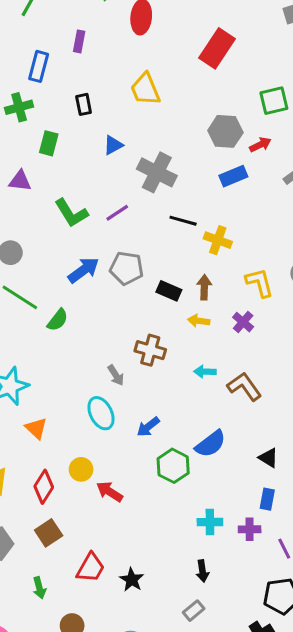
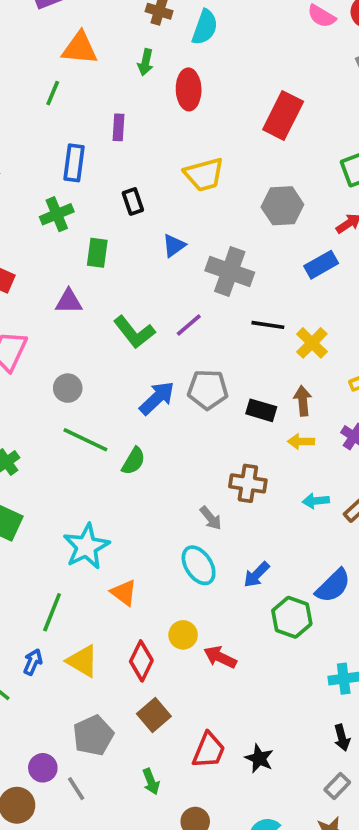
yellow trapezoid: (145, 89) -> (204, 175), turned -76
gray hexagon: (225, 131) -> (282, 206), moved
yellow cross: (218, 240) -> (312, 343), turned 32

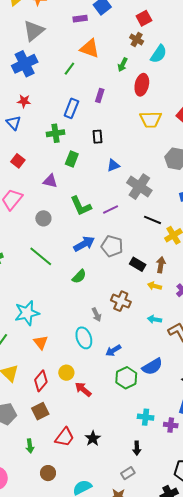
yellow trapezoid: (204, 175) -> (151, 119), moved
gray circle: (68, 388) -> (43, 218), moved
green semicircle: (133, 461) -> (79, 276), moved
black star: (259, 758) -> (93, 438), moved

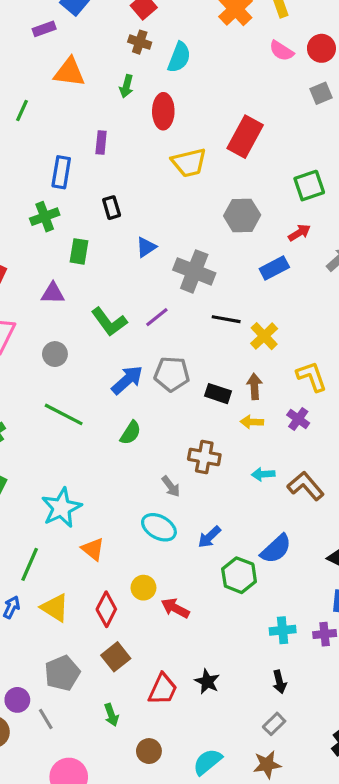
green line: (69, 69) -> (22, 111), moved
cyan ellipse: (84, 338) -> (159, 527), turned -30

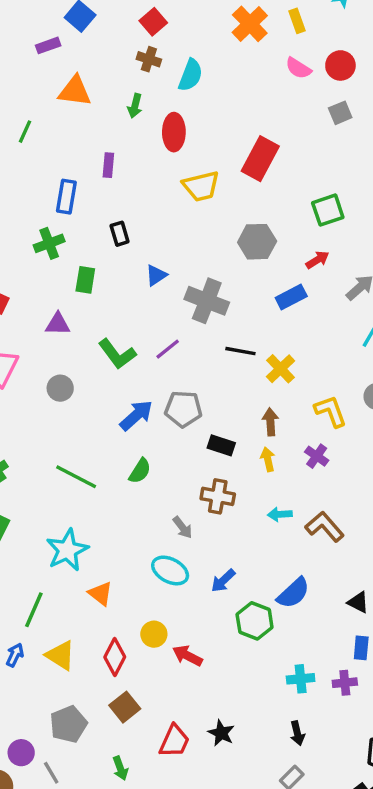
black rectangle: (218, 394) -> (221, 445), moved
green line: (64, 414) -> (76, 477), moved
yellow arrow: (252, 422) -> (268, 459), turned 75

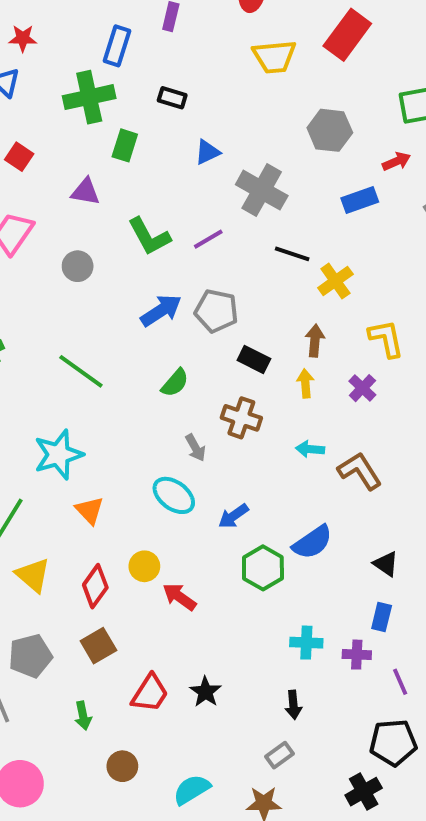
black rectangle: (120, 234) -> (172, 98), turned -65
green cross: (49, 243) -> (89, 97), size x1.4
green semicircle: (140, 471) -> (175, 383), moved

